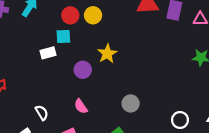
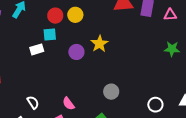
yellow star: (107, 54) -> (100, 44), moved
purple circle: (83, 70) -> (76, 52), moved
pink semicircle: (81, 106) -> (68, 104), moved

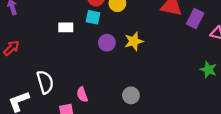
cyan square: (50, 34) -> (93, 17), moved
white semicircle: (33, 102) -> (45, 82), size x1.5

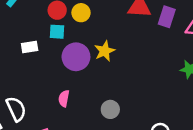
purple circle: (107, 43) -> (76, 57), size x1.5
pink semicircle: (82, 95) -> (64, 98), moved, turned 40

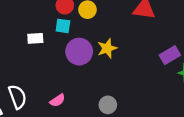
purple rectangle: (167, 17) -> (170, 55), moved, turned 36
pink semicircle: (64, 98) -> (57, 100), moved, turned -140

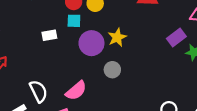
pink semicircle: (57, 100) -> (76, 91), size x1.5
gray circle: (108, 105) -> (112, 70), moved

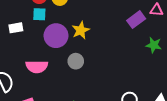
purple rectangle: (176, 38) -> (136, 20), moved
pink semicircle: (76, 91) -> (37, 67), moved, turned 40

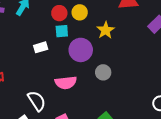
yellow star: (81, 30) -> (106, 30), moved

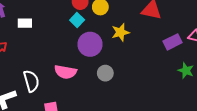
cyan square: (62, 31) -> (77, 20), turned 32
white rectangle: (41, 47) -> (25, 23), moved

